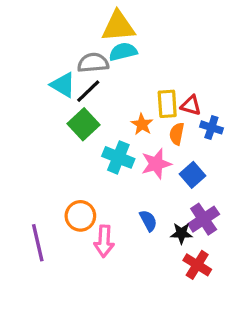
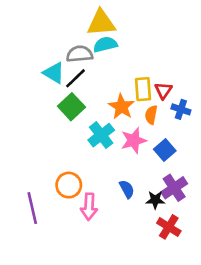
red triangle: (191, 105) -> (163, 90), turned 48
orange star: (142, 124) -> (121, 107), size x1.4
cyan cross: (118, 157) -> (101, 135), turned 30

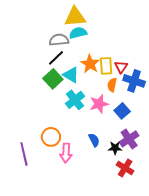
cyan triangle: (54, 73) -> (71, 75), moved
orange star: (121, 107) -> (90, 64), moved
blue cross: (181, 109) -> (134, 81), size x1.5

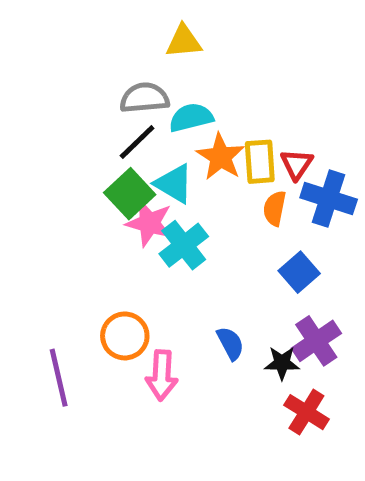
yellow triangle: (75, 17) -> (184, 41), size x0.7
cyan semicircle: (78, 33) -> (191, 117), moved
pink star: (99, 104) -> (149, 223), moved, turned 30

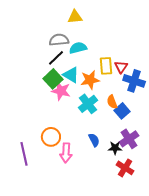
orange star: (221, 157) -> (90, 80), moved, turned 30
orange semicircle: (275, 208) -> (112, 102), moved, turned -32
cyan cross: (184, 245) -> (88, 104), moved

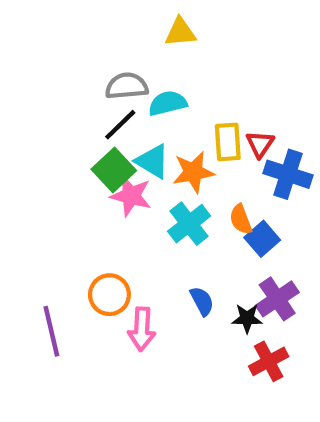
yellow triangle: (75, 17) -> (180, 32), moved
red cross: (125, 168) -> (269, 361), turned 30

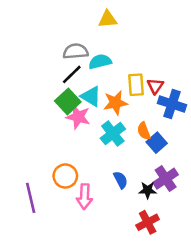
red cross: (269, 361) -> (148, 222), moved

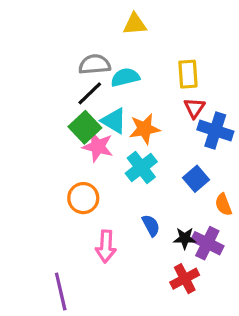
yellow rectangle: (136, 85) -> (188, 74), moved
orange semicircle: (144, 131) -> (223, 205), moved
orange circle: (65, 176) -> (83, 198), moved
purple cross: (166, 179) -> (207, 243), moved, turned -30
purple line: (31, 198) -> (61, 291), moved

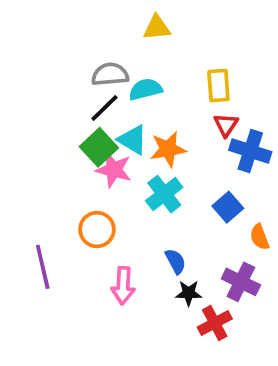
black star: (185, 238) -> (189, 293), moved
purple line: (61, 291) -> (43, 267), moved

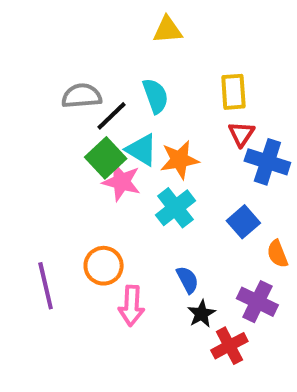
gray semicircle: (110, 74) -> (82, 96), moved
cyan semicircle: (146, 89) -> (155, 96), turned 84
orange circle: (97, 230) -> (104, 266), moved
black star: (189, 293) -> (201, 314), turned -30

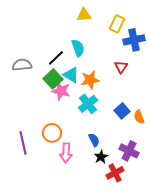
yellow rectangle: (233, 92) -> (117, 24), moved, turned 30
gray semicircle: (82, 96) -> (22, 65), moved
blue cross: (267, 162) -> (134, 40), moved, turned -30
orange semicircle: (277, 254) -> (139, 117), moved

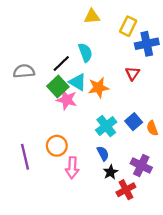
cyan cross: (88, 104) -> (106, 126), moved

